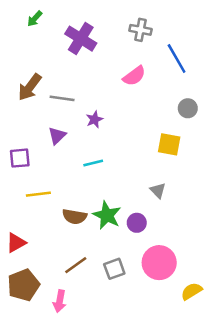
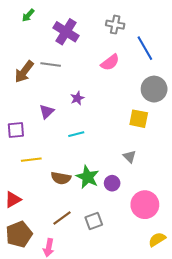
gray line: (62, 98) -> (51, 64), moved
gray circle: (188, 108) -> (154, 89), size x1.6
pink circle: (159, 263) -> (145, 205), moved

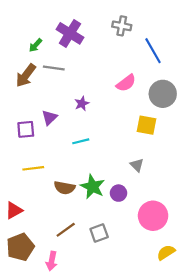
green arrow: (28, 15) -> (35, 45), moved
pink semicircle: (110, 62) -> (126, 83), moved
purple square: (16, 130) -> (26, 129), moved

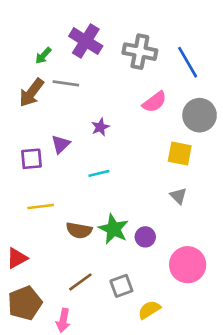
gray cross: (122, 26) -> (140, 52), moved, size x1.4
gray triangle: (137, 165) -> (178, 196), moved
yellow semicircle: (166, 252) -> (149, 310), moved

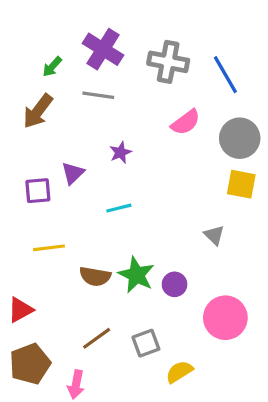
gray line: (66, 83) -> (98, 95), moved
yellow square: (180, 154) -> (241, 184), moved

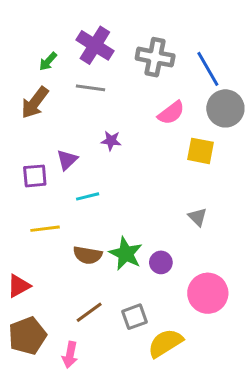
gray circle: (240, 138) -> (225, 108), moved
purple star: (120, 152) -> (111, 141), turned 30
yellow square: (241, 184) -> (200, 151), moved
cyan line: (119, 208) -> (88, 196), moved
yellow semicircle: (179, 372) -> (165, 343), size x1.4

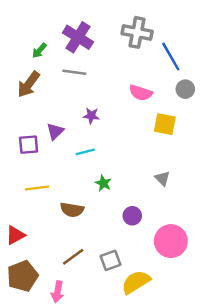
gray cross: (155, 57) -> (137, 32), moved
gray circle: (225, 108) -> (185, 89), size x0.6
pink semicircle: (171, 113) -> (141, 93), turned 55
cyan line: (88, 196) -> (85, 152), moved
green star: (126, 254) -> (103, 183), moved, size x0.6

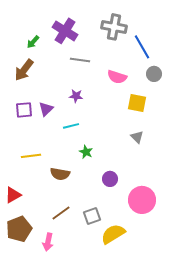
gray line: (74, 72) -> (80, 60), moved
purple square: (29, 145) -> (24, 110), moved
gray triangle: (162, 178) -> (137, 137), moved

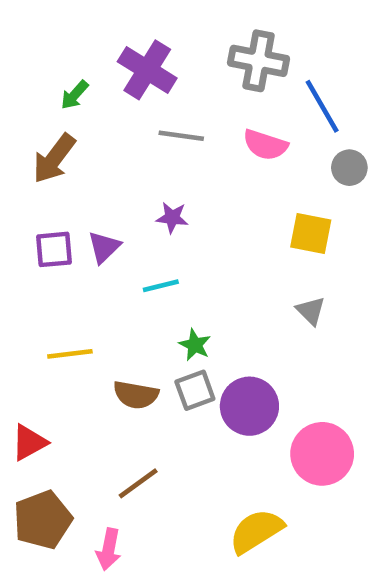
pink semicircle: (117, 77) -> (265, 145), moved
purple circle: (110, 179) -> (249, 406), size x1.6
gray square: (92, 216) -> (195, 390), moved

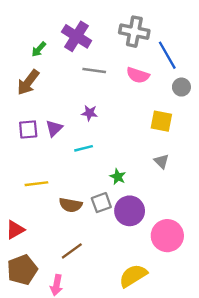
green star: (195, 345) -> (118, 177), moved

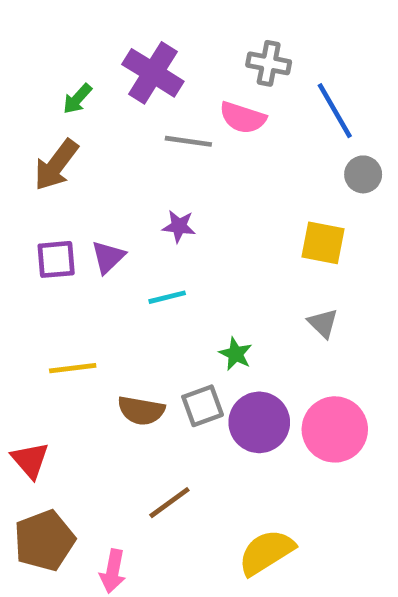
gray cross: (134, 32) -> (269, 63), size x0.7
pink semicircle: (138, 75) -> (243, 118), moved
red triangle: (15, 230) -> (30, 460), turned -42
pink circle: (167, 236) -> (335, 429), moved
brown line: (72, 251) -> (169, 503), moved

